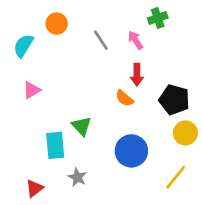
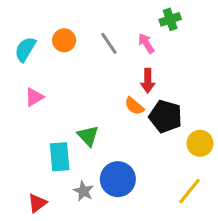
orange circle: (57, 24) -> (64, 40), moved
black pentagon: (174, 100) -> (166, 116), moved
blue circle: (131, 151) -> (118, 179), moved

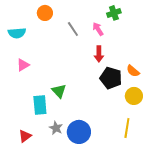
orange circle: (64, 40) -> (45, 13), moved
cyan semicircle: (25, 49) -> (17, 33), turned -126
orange semicircle: (134, 106) -> (133, 71), moved
blue circle: (118, 179) -> (79, 132), moved
yellow line: (190, 191) -> (127, 128), turned -30

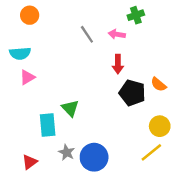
orange circle: (45, 13) -> (30, 15), moved
pink arrow: (98, 29) -> (117, 34), turned -48
cyan semicircle: (17, 33) -> (20, 53), moved
yellow circle: (134, 96) -> (160, 126), moved
yellow line: (127, 128) -> (151, 152), turned 42

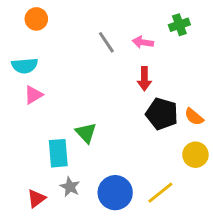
green cross: (136, 15) -> (179, 25), moved
orange semicircle: (159, 84) -> (194, 117), moved
gray star: (67, 152) -> (70, 187), moved
yellow line: (151, 152) -> (160, 193), moved

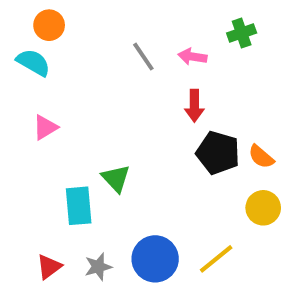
cyan semicircle: (25, 66) -> (33, 62), moved, turned -145
gray star: (70, 187) -> (98, 267), moved, turned 30

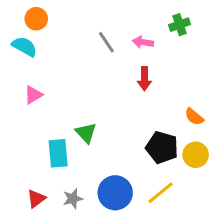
black pentagon: (218, 153) -> (162, 147), moved

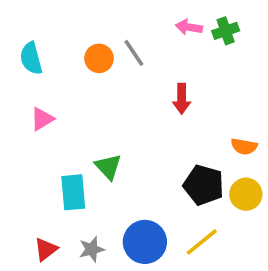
orange circle: (36, 19) -> (99, 58), moved
pink arrow: (143, 42) -> (189, 27), moved
cyan semicircle: (25, 47) -> (31, 58), turned -135
orange semicircle: (194, 117) -> (244, 146), turned -30

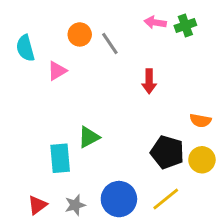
orange circle: (99, 58) -> (80, 34), moved
pink triangle: (42, 119) -> (57, 71), moved
green triangle: (108, 167) -> (89, 137), turned 45

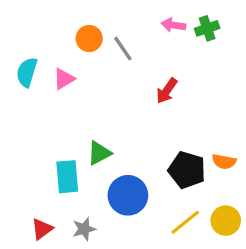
cyan semicircle: (25, 48) -> (27, 72), moved, turned 32
red arrow: (149, 81) -> (167, 91), turned 35
orange semicircle: (200, 121) -> (224, 162), moved
yellow circle: (202, 160) -> (226, 221), moved
blue circle: (119, 199) -> (128, 195), moved

